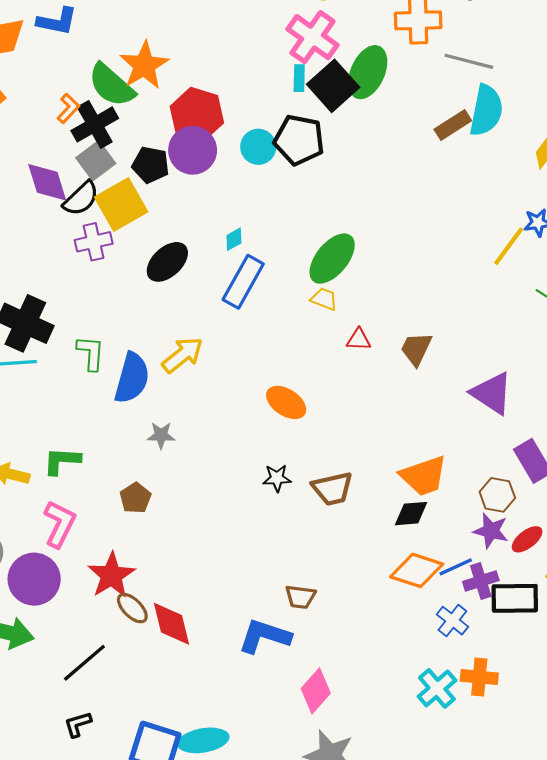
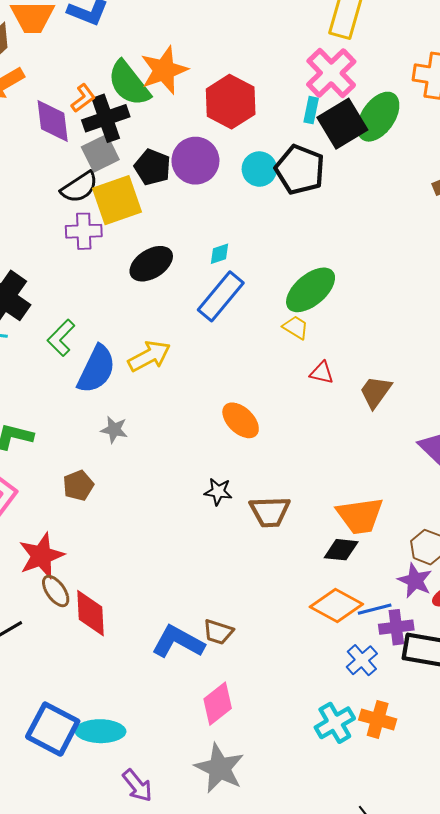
red hexagon: (197, 115) -> (231, 102), moved
purple diamond: (47, 182) -> (53, 121), moved
green L-shape: (91, 353) -> (61, 338), turned -150
brown trapezoid: (300, 597) -> (218, 632), moved

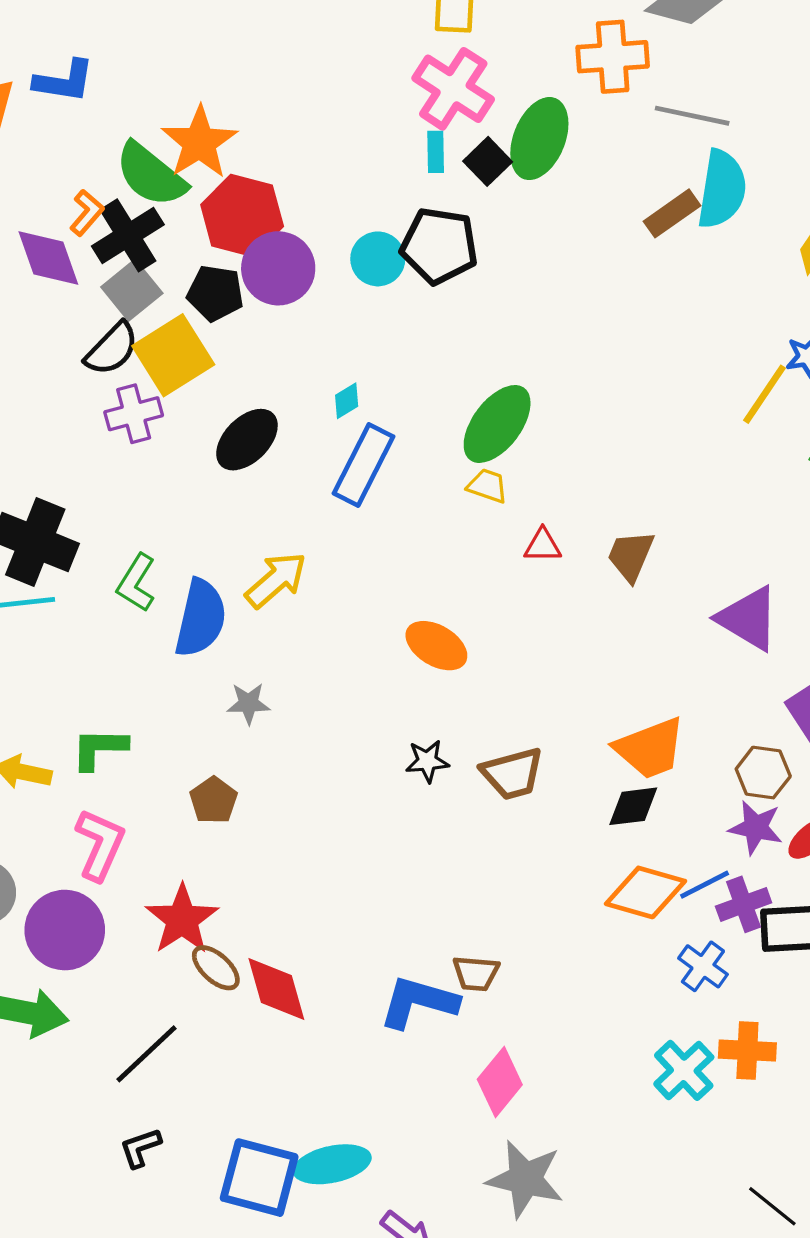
red hexagon: (231, 102) -> (242, 215), moved
black square: (342, 124) -> (488, 161), size x0.6

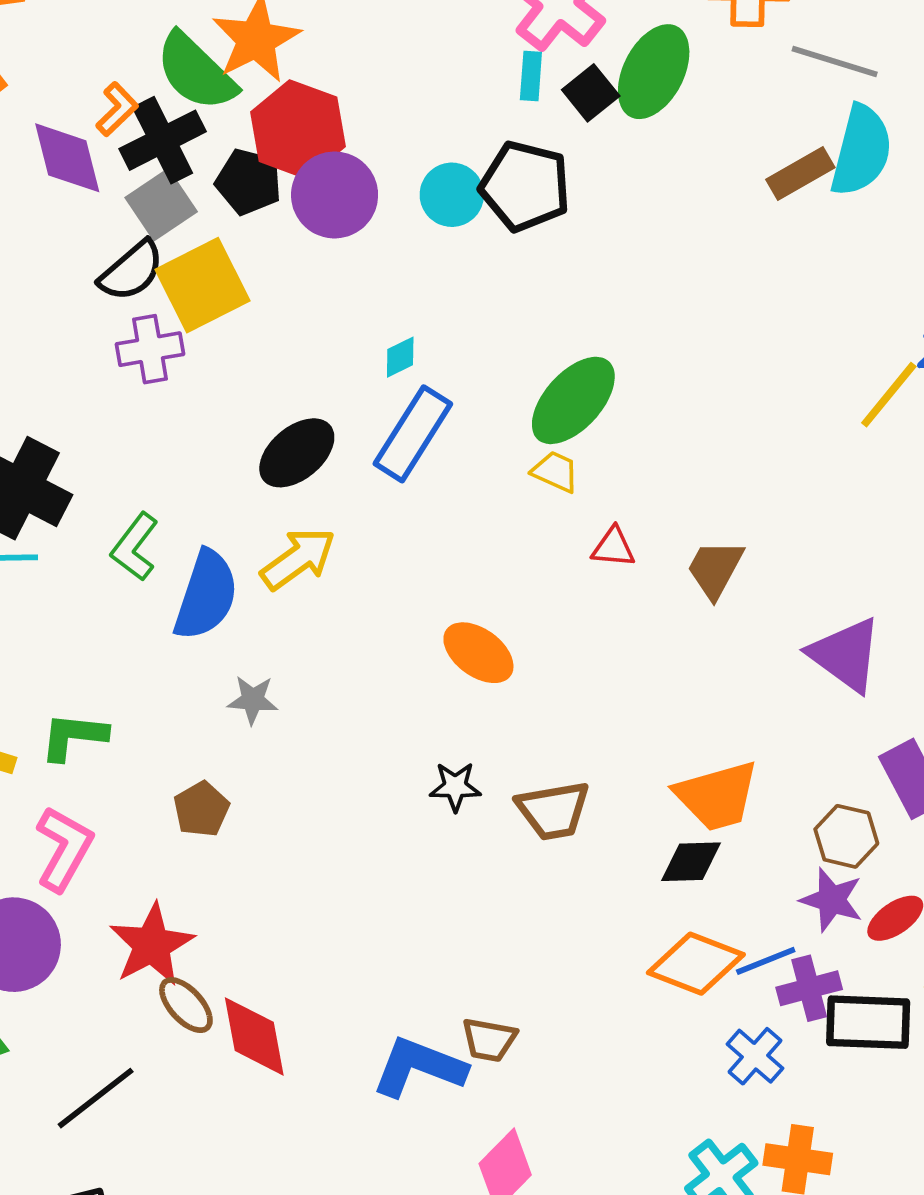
black pentagon: (215, 293) -> (249, 182), moved
black ellipse: (247, 440) -> (297, 453), moved

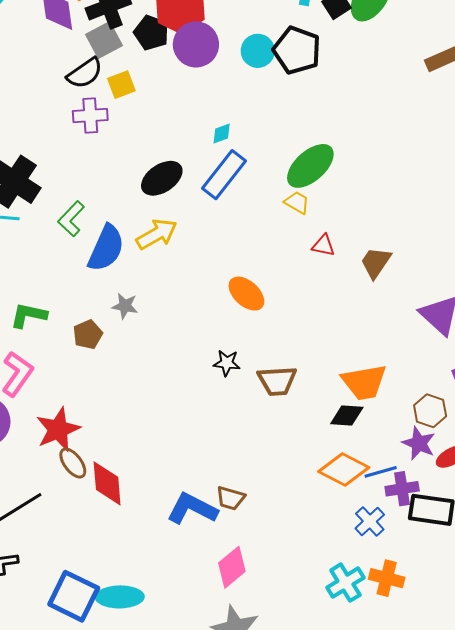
yellow square: (202, 285) -> (121, 85), size x0.6
brown pentagon: (201, 809) -> (88, 335), moved

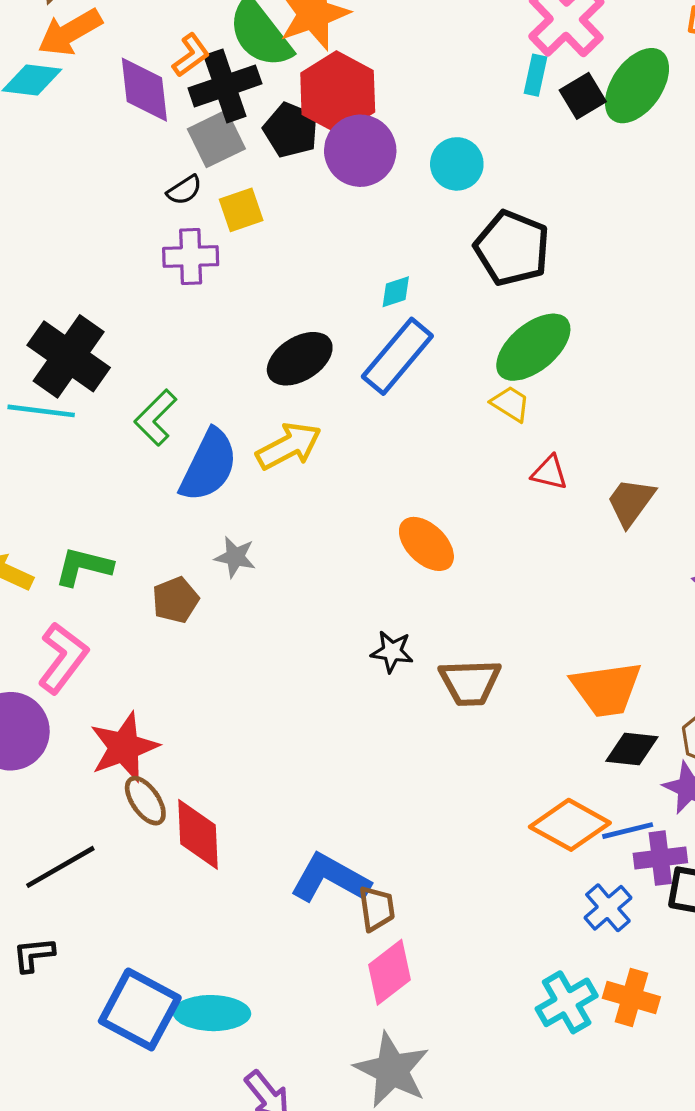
black pentagon: (297, 50) -> (512, 248), moved
black semicircle: (85, 73) -> (184, 190), size x0.6
black diamond: (347, 416) -> (632, 749), moved
brown trapezoid: (231, 498) -> (377, 908), moved, turned -116

